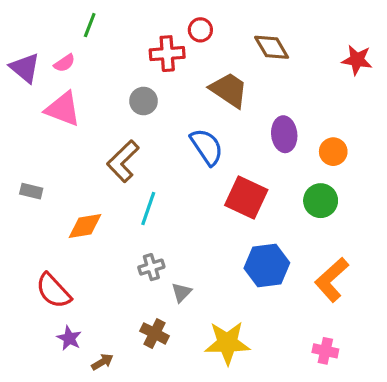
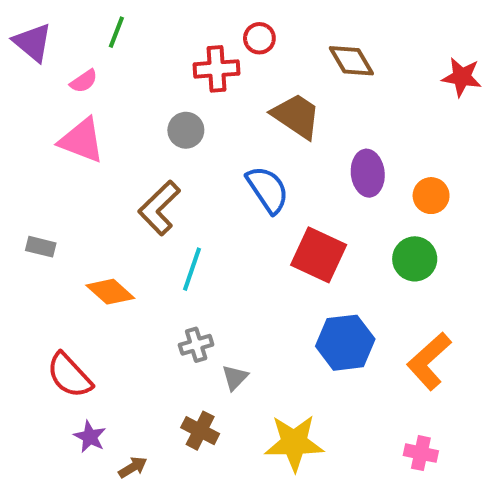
purple triangle: (25, 68) -> (33, 42), moved
orange diamond: (85, 226) -> (110, 292), turned 51

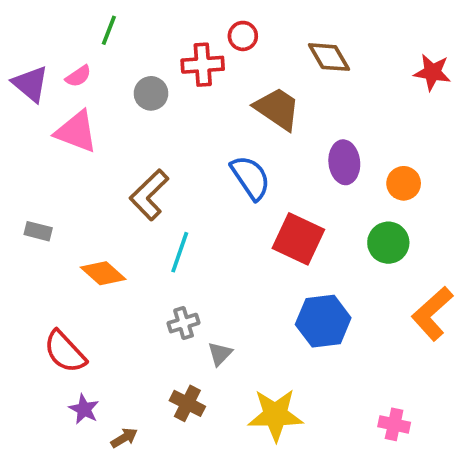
purple triangle: (33, 42) -> (30, 84), moved
gray circle: (186, 130) -> (151, 93), moved
orange L-shape: (429, 361) -> (432, 313), moved

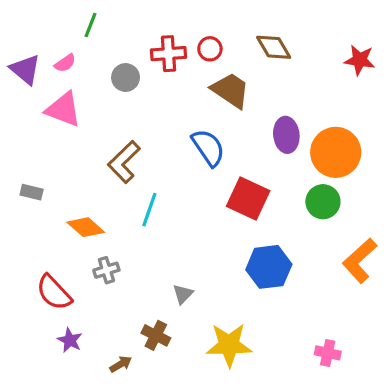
red circle: (243, 36) -> (210, 49), moved
orange circle: (404, 183) -> (336, 152), size x1.8
gray cross: (184, 323) -> (106, 270), moved
brown arrow: (124, 438) -> (121, 364), moved

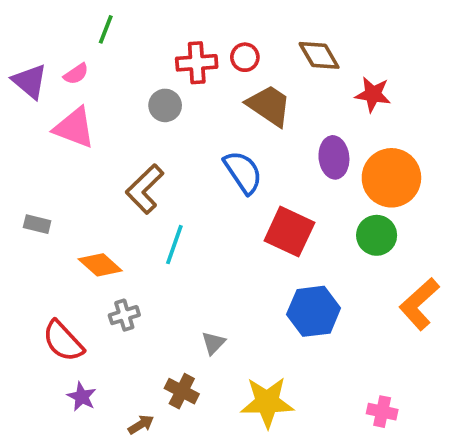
red star: (360, 60) -> (373, 94), moved
gray circle: (126, 78) -> (165, 105), moved

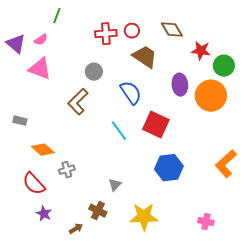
gray circle: (165, 105) -> (94, 72), moved
green circle: (377, 235) -> (224, 66), moved
cyan line: (174, 245) -> (119, 131), moved, turned -55
orange diamond: (100, 265) -> (43, 150), moved

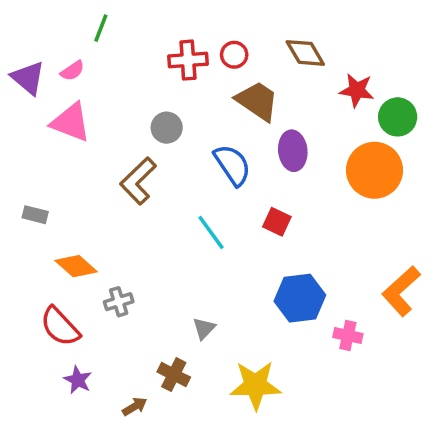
purple ellipse: (180, 85) -> (293, 151), moved
red square: (156, 125) -> (277, 222), size x0.6
pink cross: (206, 222) -> (348, 335), moved

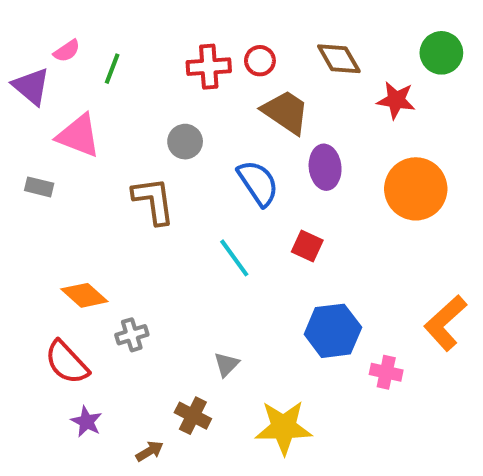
green line: (101, 28) -> (112, 69), moved
pink semicircle: (72, 71) -> (67, 51), moved
green circle: (398, 117) -> (441, 53), moved
brown L-shape: (138, 181) -> (153, 201), turned 126
gray rectangle: (35, 215) -> (39, 187), moved

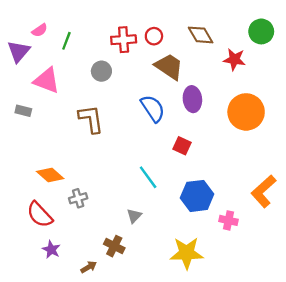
purple triangle: (31, 86) -> (19, 51), turned 30
gray circle: (185, 142) -> (101, 71), moved
cyan line: (234, 258) -> (148, 177), moved
yellow star: (284, 427) -> (187, 253), moved

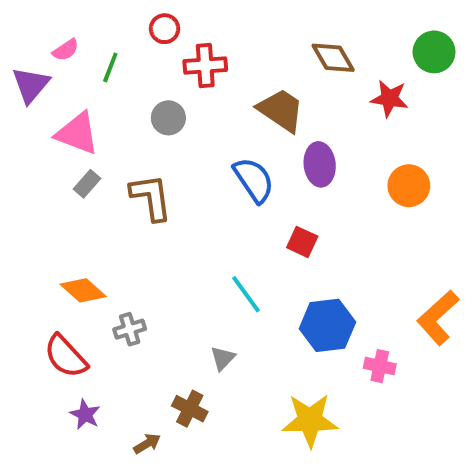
red circle: (154, 36) -> (165, 29), moved
gray rectangle: (23, 111) -> (87, 184), moved, turned -63
orange circle: (246, 112) -> (409, 186), size x0.7

